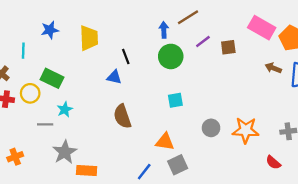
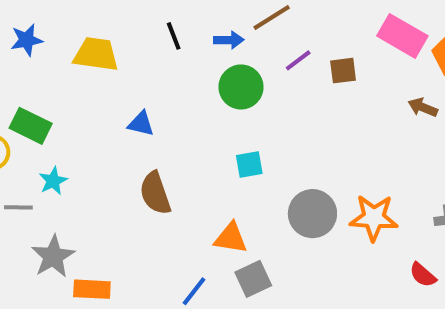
blue arrow: (164, 30) -> (229, 40), turned 91
yellow trapezoid: (89, 38) -> (96, 54), turned -80
black line: (126, 56) -> (174, 36), moved
gray circle: (211, 128) -> (312, 214), size x1.5

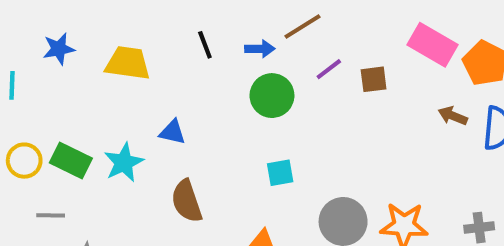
green rectangle: (31, 126) -> (71, 161), moved
cyan star: (53, 181) -> (124, 163), moved, size x1.4

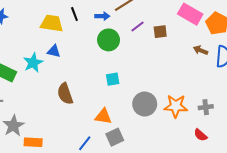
yellow trapezoid: (128, 63) -> (52, 23), moved
blue triangle: (172, 132) -> (54, 51), moved
cyan star: (124, 163) -> (33, 63), moved
gray cross: (479, 228) -> (206, 107), moved

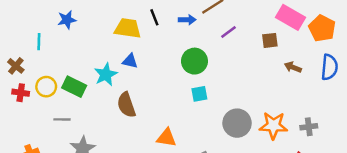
brown square: (160, 32) -> (270, 40), moved
green circle: (109, 40) -> (194, 61), moved
brown arrow: (201, 50) -> (293, 67), moved
brown semicircle: (65, 94) -> (126, 105), moved
orange triangle: (103, 116) -> (167, 138), moved

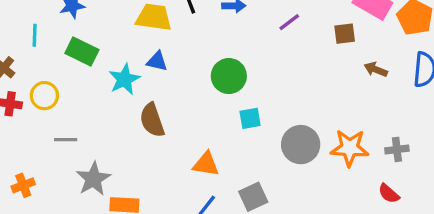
green circle: (194, 61) -> (229, 76), moved
green rectangle: (74, 87) -> (82, 52), moved
cyan square: (199, 94) -> (250, 118), moved

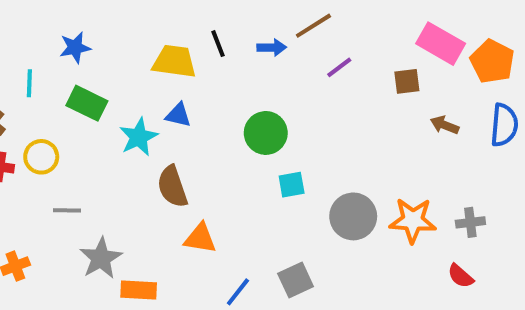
orange triangle: (206, 164) -> (200, 238), moved

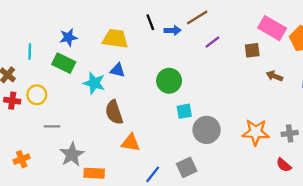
black line: (218, 44) -> (150, 22), moved
blue star: (75, 48) -> (68, 37), moved
cyan star: (139, 137) -> (94, 83), turned -30
gray circle: (353, 216) -> (207, 130), moved

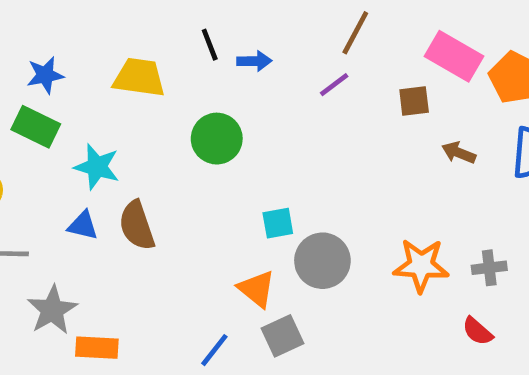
brown line: (197, 18) -> (355, 33), moved, turned -30
blue triangle: (118, 70) -> (83, 225), moved
green circle: (169, 81) -> (217, 139), moved
orange triangle: (130, 143) -> (257, 289), moved, turned 30

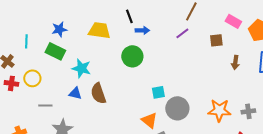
pink rectangle: (454, 56) -> (233, 21), size x0.7
blue arrow: (254, 61) -> (142, 30), moved
brown arrow: (459, 153) -> (235, 62), turned -104

